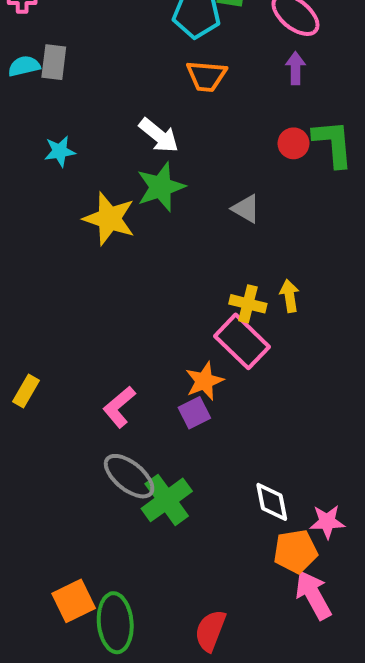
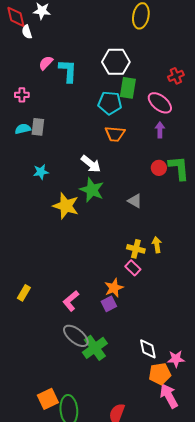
green star: (161, 187) -> (92, 190), turned -30
pink rectangle: (242, 341) -> (133, 268), size x0.6

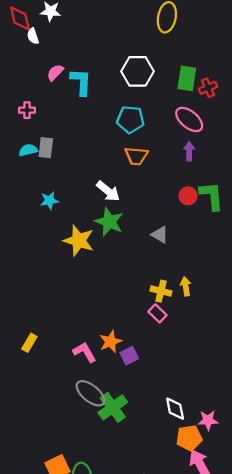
green rectangle: (128, 88) -> (187, 78), moved
orange star: (114, 288) -> (110, 342), moved
pink L-shape: (71, 301) -> (85, 352), turned 100

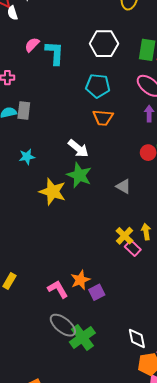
yellow cross: (161, 291) -> (124, 236), turned 30
pink rectangle: (157, 313) -> (133, 248), moved

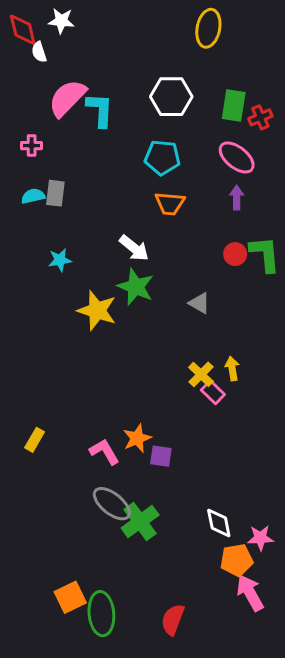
pink semicircle: (32, 45) -> (67, 98), size x1.8
purple square: (97, 292) -> (161, 456), turned 35

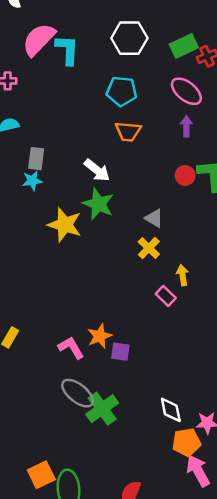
green rectangle: (234, 105) -> (184, 46), turned 56
gray rectangle: (55, 193) -> (36, 159), moved
yellow cross: (201, 374) -> (149, 248), moved

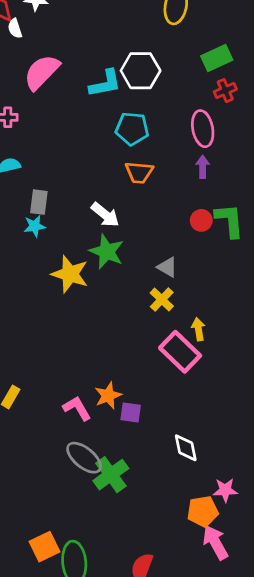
green rectangle: (184, 46) -> (217, 58), moved
cyan L-shape: (67, 50) -> (105, 83), moved, turned 76
pink ellipse: (186, 91) -> (203, 129), turned 40
pink rectangle: (166, 296) -> (180, 352), size x1.8
white diamond: (171, 410) -> (186, 448), moved

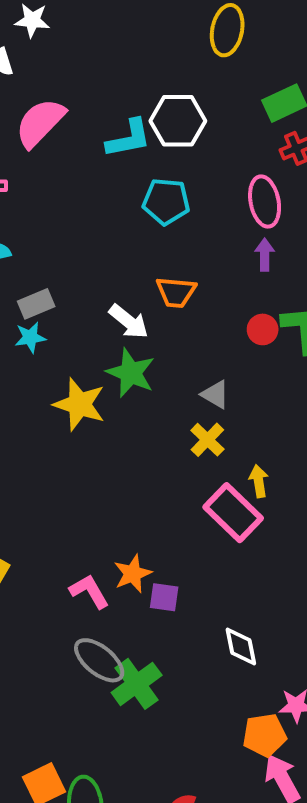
orange trapezoid: (139, 172) -> (176, 292), moved
gray rectangle: (39, 202) -> (36, 304), turned 60

